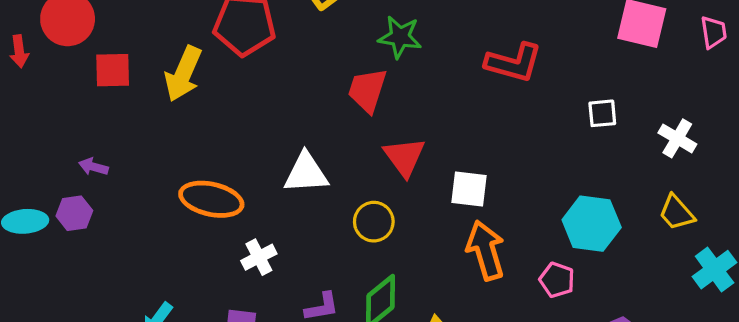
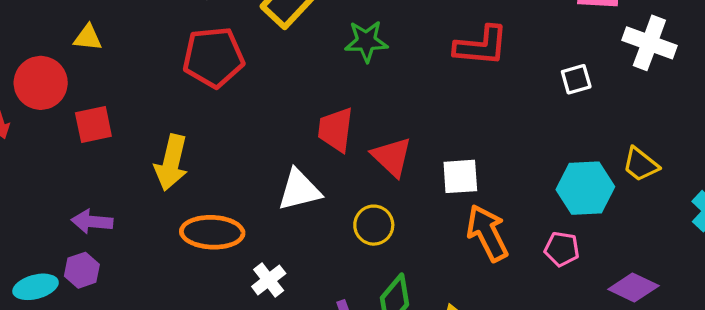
yellow arrow: (183, 74) -> (171, 163), moved
red trapezoid: (367, 90) -> (336, 130), moved
white cross: (677, 138) -> (649, 43), moved, size x1.4
purple arrow: (93, 167) -> (92, 222), size x1.4
yellow trapezoid: (677, 213) -> (641, 164), moved

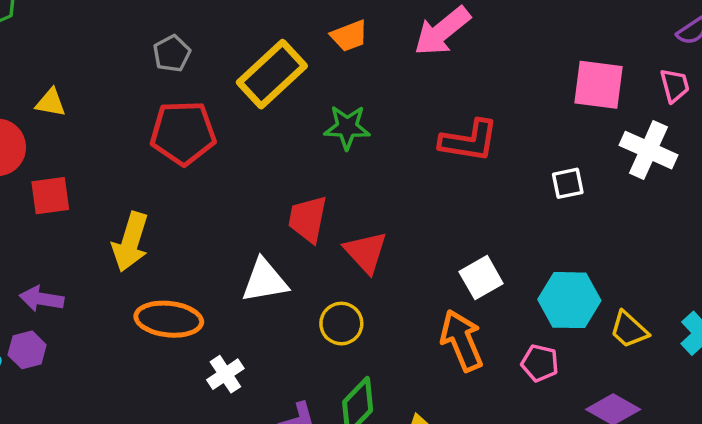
yellow trapezoid: (641, 164) -> (629, 330), moved
white square: (460, 176) -> (481, 278), moved, turned -30

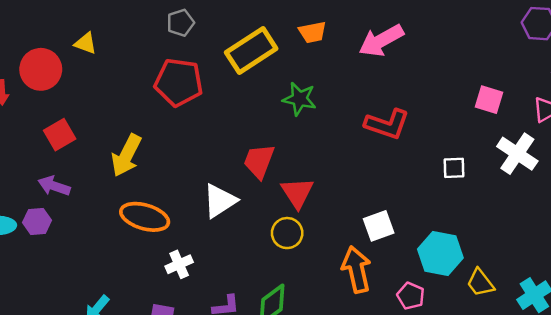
pink square: (599, 85) -> (489, 100), size x0.7
red square: (50, 196) -> (60, 135), moved, turned -32
white triangle: (265, 281) -> (220, 201), turned -33
yellow circle: (341, 324) -> (287, 233), moved

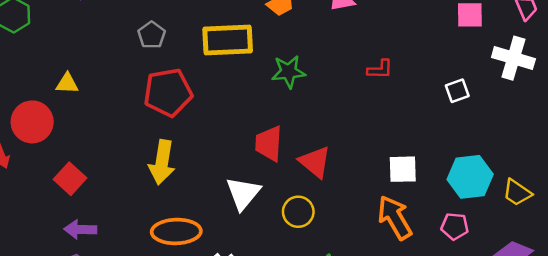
yellow rectangle: (251, 50) -> (228, 40), turned 48
red L-shape: (387, 124) -> (380, 69), size x0.6
yellow arrow: (126, 155) -> (162, 162), moved
white square: (379, 226) -> (403, 169), turned 36
yellow circle: (287, 233) -> (298, 212), moved

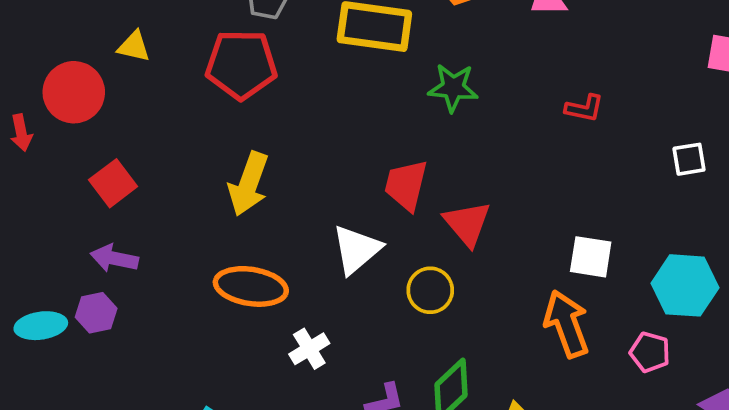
red pentagon: (168, 92) -> (241, 65), moved

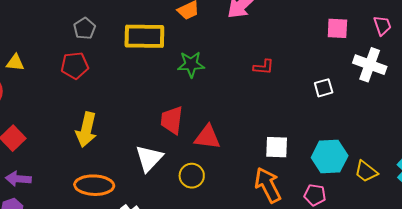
red pentagon: (241, 65) -> (75, 65), size x0.7
red triangle: (467, 224) -> (207, 137), turned -36

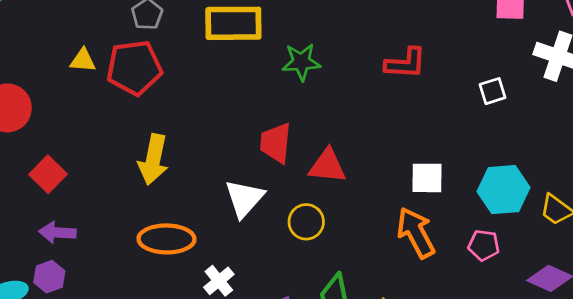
yellow triangle: (15, 63) -> (83, 60), moved
red pentagon: (75, 65) -> (134, 68), size x1.4
red L-shape: (264, 67) -> (406, 63), size x1.4

